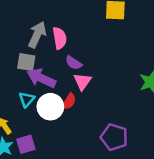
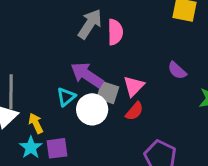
gray square: (26, 62) -> (108, 93), moved
purple semicircle: (74, 63) -> (177, 70), moved
red semicircle: (69, 101) -> (134, 111), moved

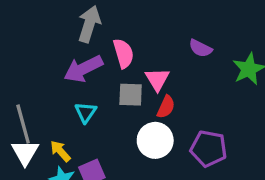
pink semicircle: (115, 32) -> (123, 53), moved
purple arrow: (87, 75) -> (83, 69), moved, turned -44
white circle: (92, 109) -> (155, 140), moved

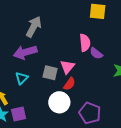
pink semicircle: (123, 53) -> (85, 43), moved

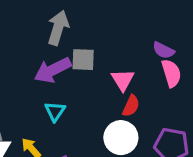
pink semicircle: (85, 43) -> (171, 73), moved
gray square: (50, 73) -> (83, 60), moved

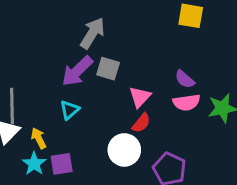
purple arrow: (53, 70) -> (77, 71), turned -32
pink semicircle: (171, 73) -> (186, 102), turned 84

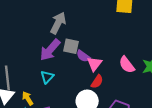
purple semicircle: (185, 79) -> (83, 56), moved
pink semicircle: (186, 102) -> (127, 65), turned 66

